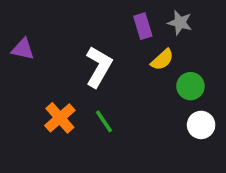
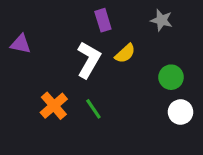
purple rectangle: (143, 26) -> (103, 20), moved
yellow semicircle: (162, 60) -> (125, 53), moved

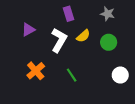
purple triangle: (21, 44) -> (28, 30), moved, turned -40
green circle: (171, 77) -> (109, 42), moved
green line: (93, 109) -> (72, 75), moved

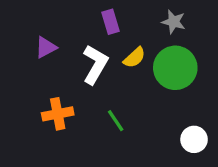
green circle: (109, 42) -> (175, 68), size x1.6
orange cross: (36, 71) -> (58, 114), turned 30
white circle: (120, 75) -> (194, 139), moved

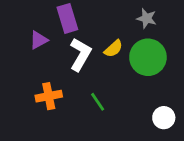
purple rectangle: (111, 22) -> (67, 18), moved, size x1.4

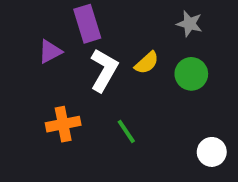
green circle: (148, 57) -> (191, 74), size x0.7

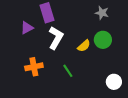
yellow semicircle: (147, 63) -> (84, 46), moved

